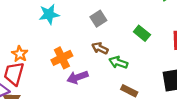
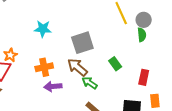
gray square: (98, 19) -> (82, 43), size x1.6
brown arrow: (100, 48) -> (77, 67), size x1.5

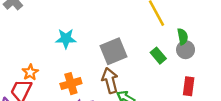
gray circle: (144, 20) -> (186, 50), moved
green rectangle: (115, 64) -> (158, 56), moved
brown arrow: (77, 67) -> (110, 81), turned 40

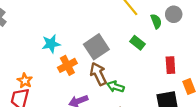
gray circle: (186, 50) -> (174, 14), moved
orange cross: (71, 84) -> (67, 65), moved

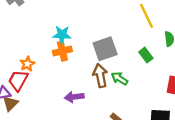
orange cross: (67, 65) -> (62, 51), moved
green arrow: (116, 87) -> (120, 79), moved

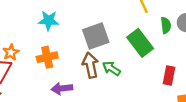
orange cross: (62, 51) -> (47, 57), moved
green rectangle: (146, 55) -> (140, 43), size x1.6

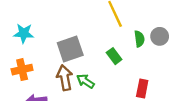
green rectangle: (140, 43) -> (114, 56), size x0.6

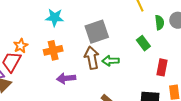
green rectangle: (114, 56) -> (143, 43), moved
green arrow: (85, 81) -> (111, 61), turned -35

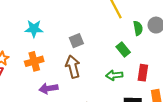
gray square: (97, 32) -> (76, 41), size x0.6
green arrow: (111, 61) -> (114, 75), moved

